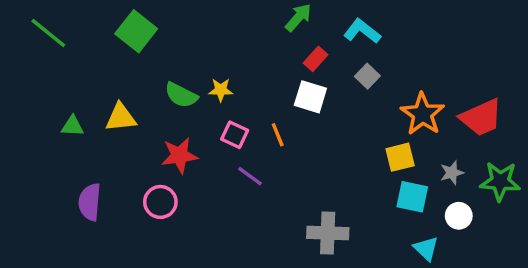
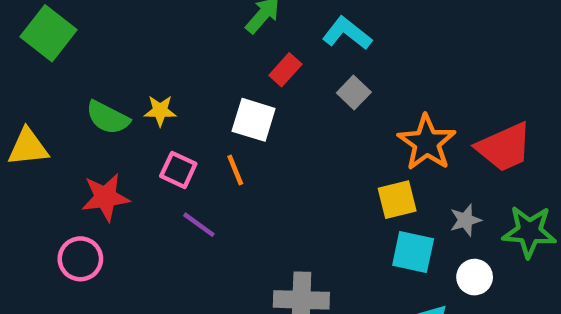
white square: (310, 97) -> (254, 120), moved

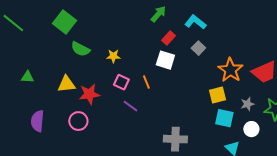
green semicircle: (108, 118) -> (80, 49), moved
white square: (254, 120) -> (165, 60), moved
yellow triangle: (28, 147) -> (66, 84), moved

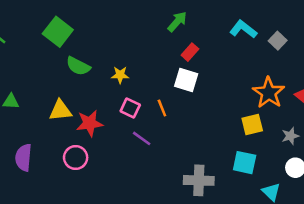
cyan L-shape: (195, 22) -> (243, 29), moved
gray square: (198, 48) -> (278, 41), moved
cyan square: (224, 118) -> (245, 163), moved

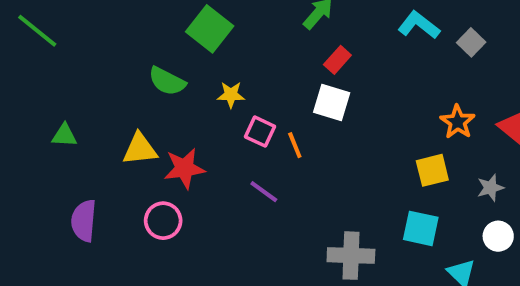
green square: (58, 32) -> (210, 29), moved
orange star: (269, 93) -> (458, 122), size x0.7
pink square: (130, 108) -> (260, 132), moved

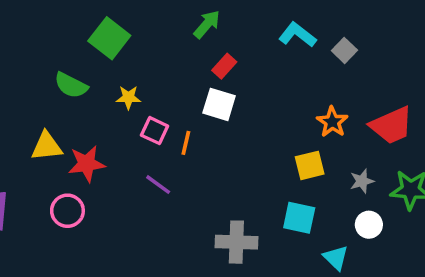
orange line: (295, 145) -> (186, 143), turned 35

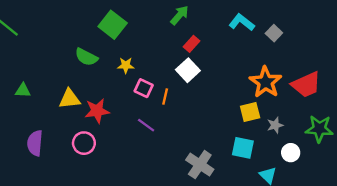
white square: (219, 104) -> (188, 70), turned 30
orange star: (332, 122) -> (266, 82), size x1.5
gray star: (362, 181) -> (275, 125), moved
gray cross: (236, 242) -> (200, 165), turned 32

